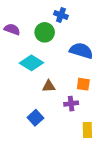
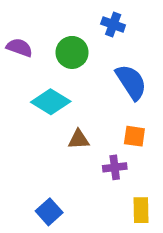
blue cross: (61, 15) -> (113, 25), moved
blue semicircle: (81, 51) -> (131, 82), turned 40
blue square: (35, 118) -> (49, 212), moved

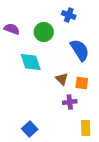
cyan diamond: (51, 102) -> (31, 62), turned 40
brown triangle: (79, 139) -> (62, 79), moved, turned 48

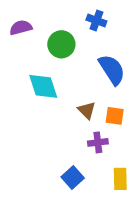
purple semicircle: (12, 29) -> (21, 28), moved, turned -35
blue square: (30, 129) -> (73, 178), moved

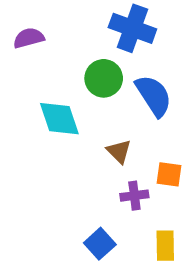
blue cross: (96, 20) -> (132, 28), size x1.6
green circle: (61, 44) -> (104, 78), moved
orange square: (115, 116) -> (169, 174), moved

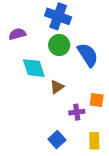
blue cross: (132, 28) -> (58, 16), moved
purple semicircle: (29, 38) -> (17, 34), moved
brown triangle: (119, 151) -> (57, 87), moved, turned 40

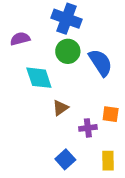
brown triangle: (57, 87) -> (60, 108), moved

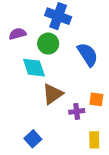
green circle: (68, 51) -> (48, 44), moved
brown triangle: (60, 108) -> (53, 94), size x1.5
blue square: (65, 159) -> (33, 139), moved

